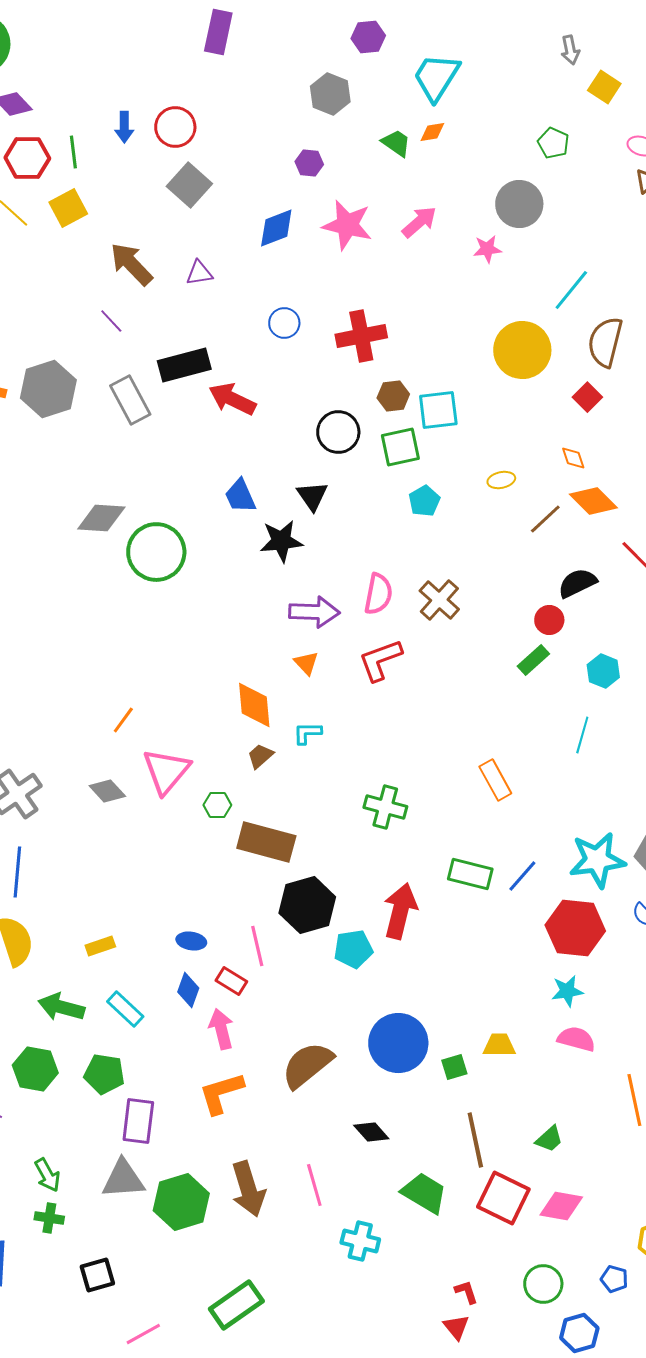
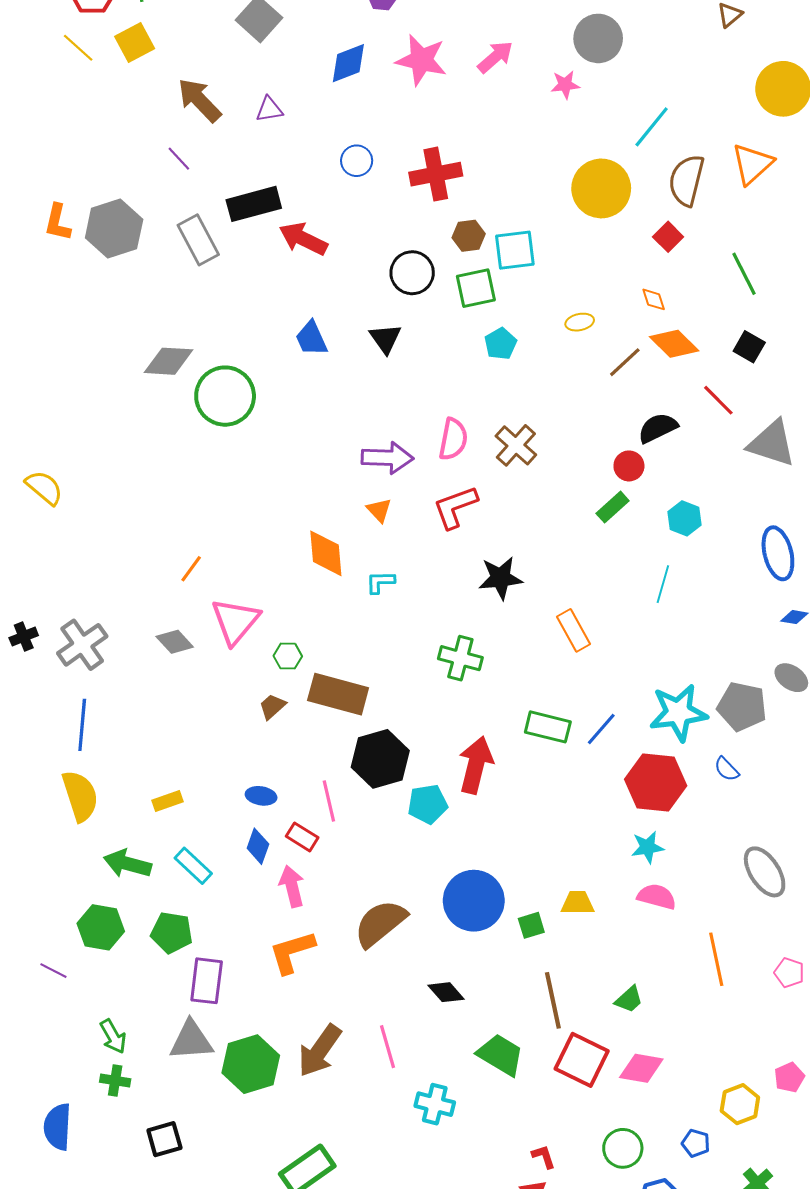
black star: (281, 541) -> (500, 578), moved
brown trapezoid: (260, 756) -> (272, 706), moved
brown arrow: (248, 1189) -> (320, 1051), turned 52

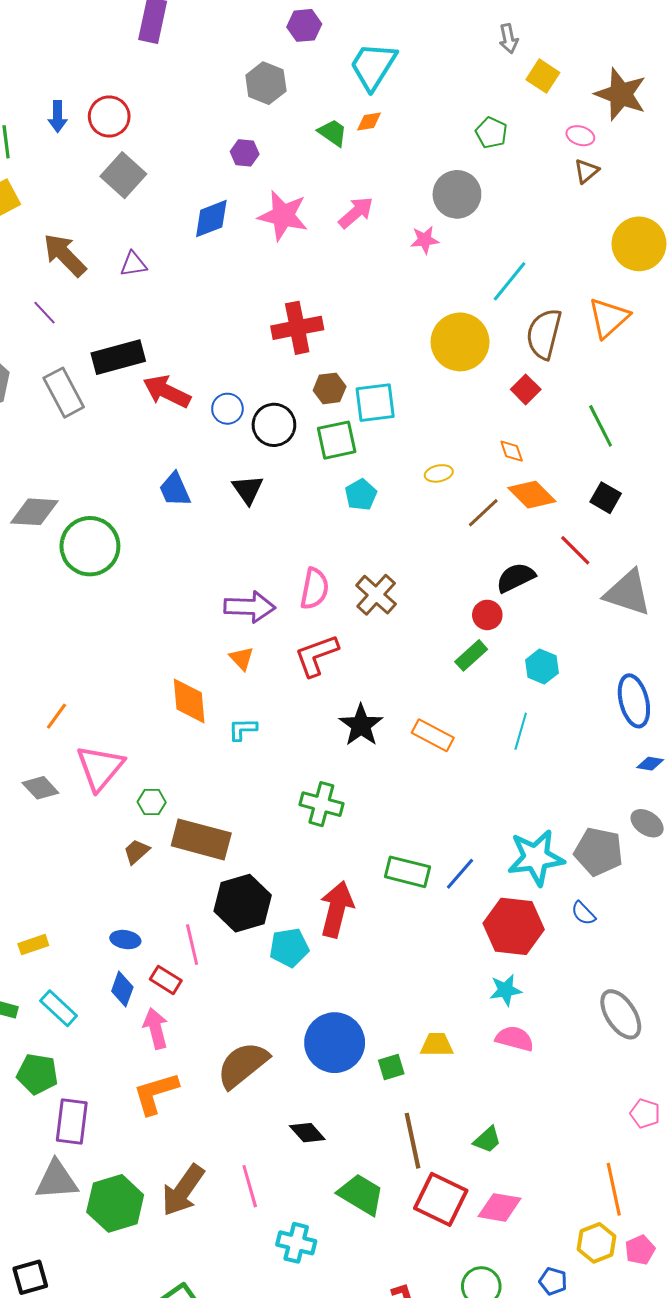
blue circle: (357, 161) -> (227, 409), moved
black star: (500, 578) -> (361, 725), turned -30
orange rectangle: (573, 630) -> (433, 735), moved, turned -33
orange line: (716, 959) -> (614, 1189), moved
pink pentagon: (789, 1077) -> (640, 1250), moved

